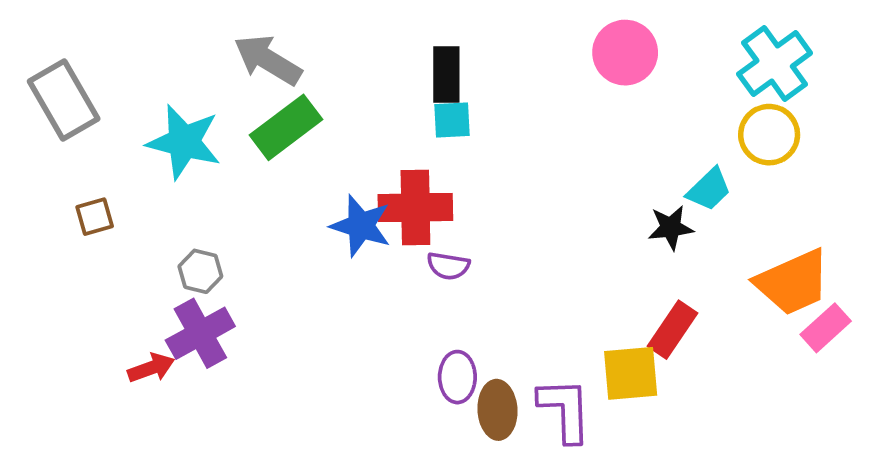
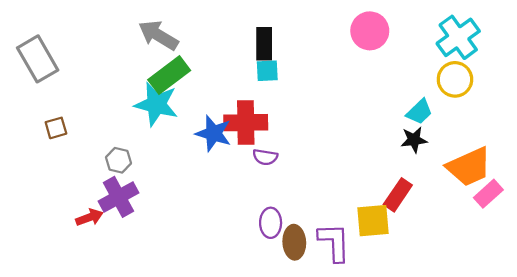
cyan star: (184, 142) -> (156, 104), moved
black star: (671, 228) -> (414, 140), moved

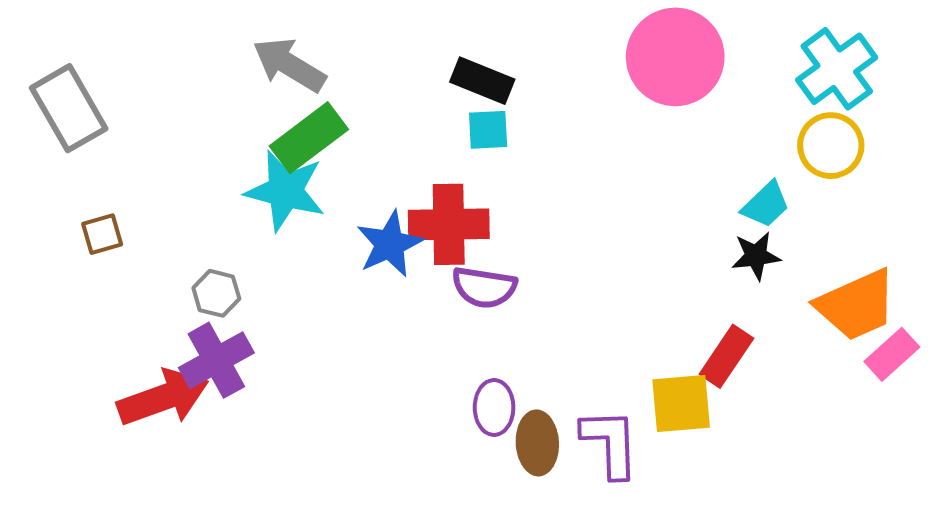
pink circle: (370, 31) -> (675, 57), size x1.4
black rectangle: (264, 44) -> (482, 81), turned -68
blue star: (213, 133) -> (390, 244), turned 30
purple semicircle: (265, 157) -> (484, 287), size x1.4
red arrow: (89, 217) -> (163, 398), size x1.8

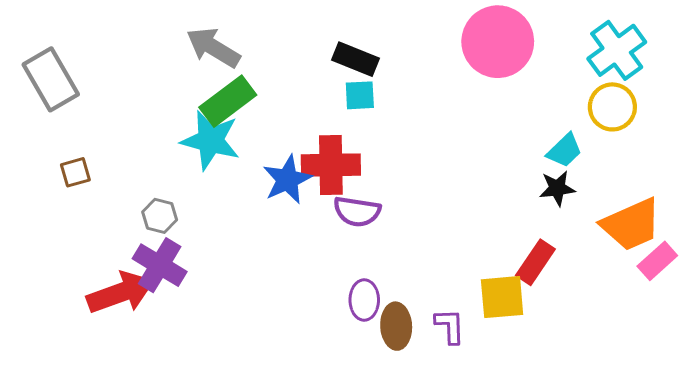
purple cross: (216, 360) -> (160, 265), turned -30
purple L-shape: (610, 443) -> (450, 326), size x0.7

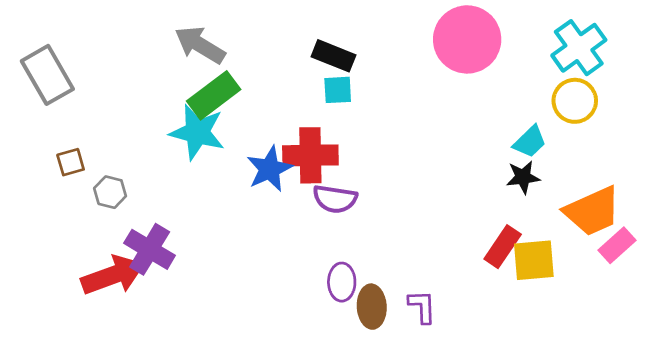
gray hexagon: (160, 216) -> (110, 192), moved
yellow square: (502, 297) -> (534, 260), moved

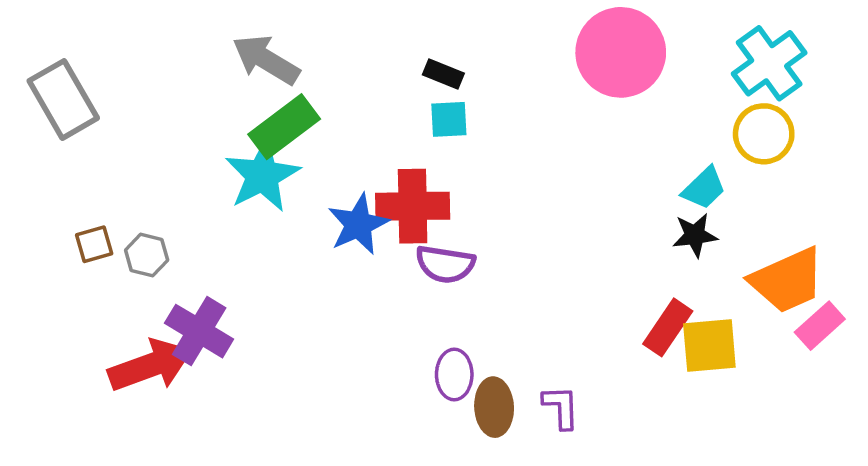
black rectangle: (334, 56) -> (443, 74), size x0.7
cyan star: (197, 132) -> (262, 175), turned 30
brown square: (71, 162) -> (94, 244), moved

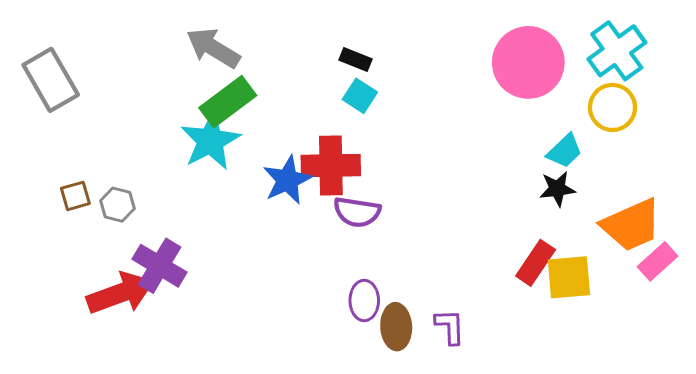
pink circle: (621, 52) -> (528, 62), moved
cyan square: (449, 119) -> (360, 96), turned 36

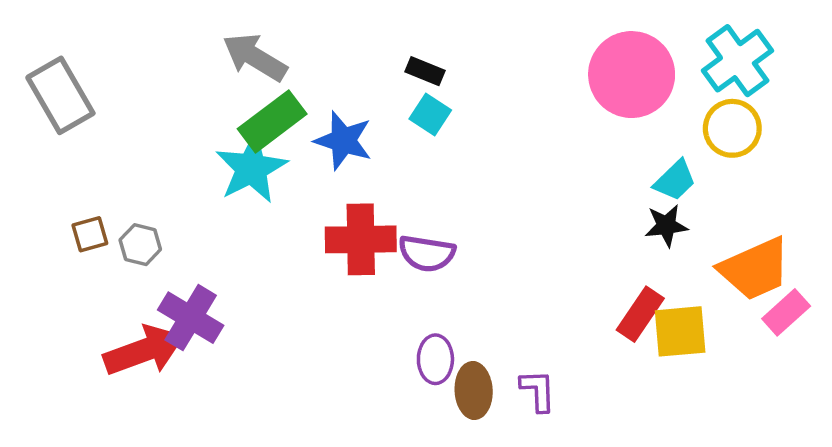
red cross: (331, 165) -> (361, 239), moved
blue star: (287, 180) -> (343, 140), moved, turned -30

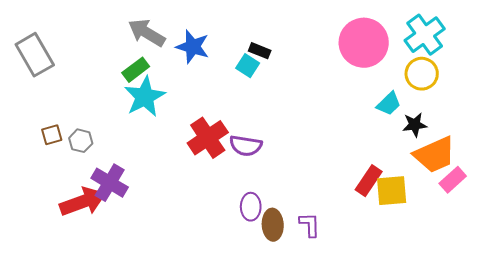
black rectangle: (425, 71) -> (260, 51), moved
green rectangle: (272, 121) -> (136, 70), moved, size x0.7
blue star: (343, 140) -> (193, 47), moved
black star: (666, 226) -> (415, 125), moved
red cross: (361, 239) -> (208, 138), turned -33

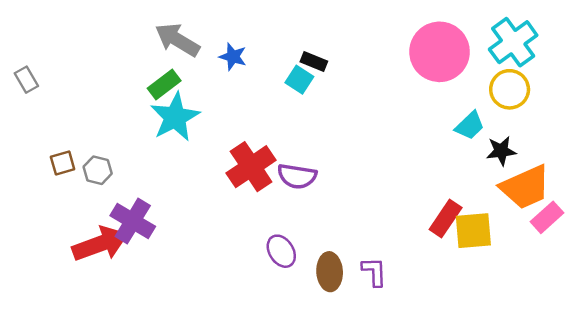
blue star: (193, 47) -> (233, 57), size x0.7
gray rectangle: (35, 55) -> (26, 80), moved, size x0.5
purple ellipse: (251, 207) -> (281, 251), moved, turned -32

